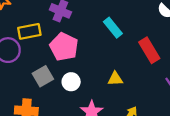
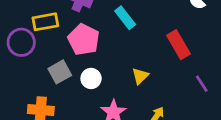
cyan rectangle: (113, 28) -> (125, 18), moved
yellow triangle: (115, 79) -> (140, 76), turned -42

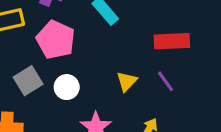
red rectangle: (179, 45) -> (172, 41), turned -60
purple line: (202, 84) -> (165, 81), moved

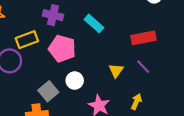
gray square: (28, 81) -> (48, 91), moved

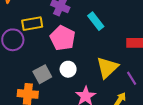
purple line: (143, 67) -> (132, 78), moved
yellow triangle: (116, 71) -> (107, 68), size x1.6

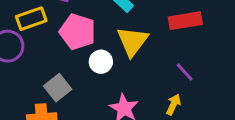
yellow triangle: (107, 68) -> (133, 41), moved
white circle: (68, 69) -> (101, 62), moved

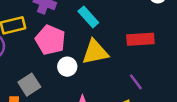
yellow triangle: (133, 41) -> (95, 52), turned 36

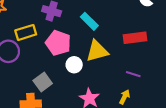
purple line: (136, 82) -> (133, 74), turned -32

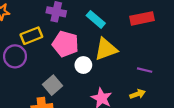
red rectangle: (135, 38) -> (142, 18), moved
yellow arrow: (125, 97) -> (137, 94), turned 48

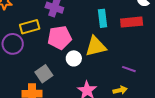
cyan rectangle: (96, 19) -> (103, 18), moved, turned 36
pink pentagon: (65, 44) -> (60, 38), turned -30

